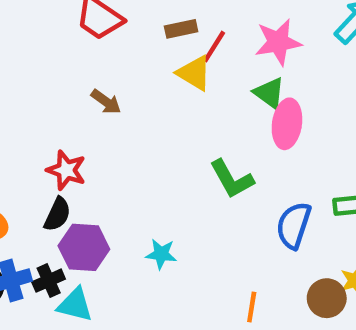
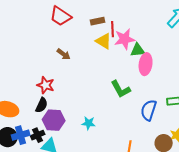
pink star: (278, 42) -> (125, 39), moved
red line: (214, 47) -> (113, 29), turned -35
green triangle: (269, 93) -> (138, 50), turned -42

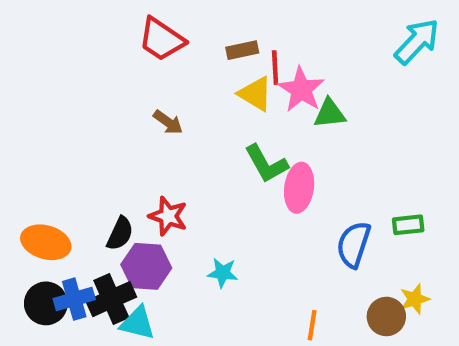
pink star: (125, 39) -> (301, 89), turned -30
pink ellipse: (146, 64) -> (299, 188), moved
red star: (46, 85) -> (168, 216), moved
green L-shape: (121, 89) -> (266, 164), moved
black cross: (38, 135) -> (111, 299), size x1.5

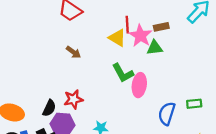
brown rectangle: (242, 50) -> (161, 27), moved
red star: (168, 216) -> (73, 99), turned -30

